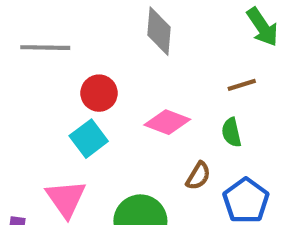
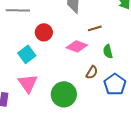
brown line: (242, 85) -> (95, 28), moved
cyan square: (89, 139) -> (27, 54), moved

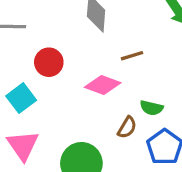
green semicircle: (108, 51) -> (152, 108), moved, turned -64

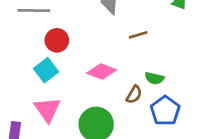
red circle: (49, 62) -> (57, 40), moved
pink diamond: (103, 85) -> (102, 71), moved

